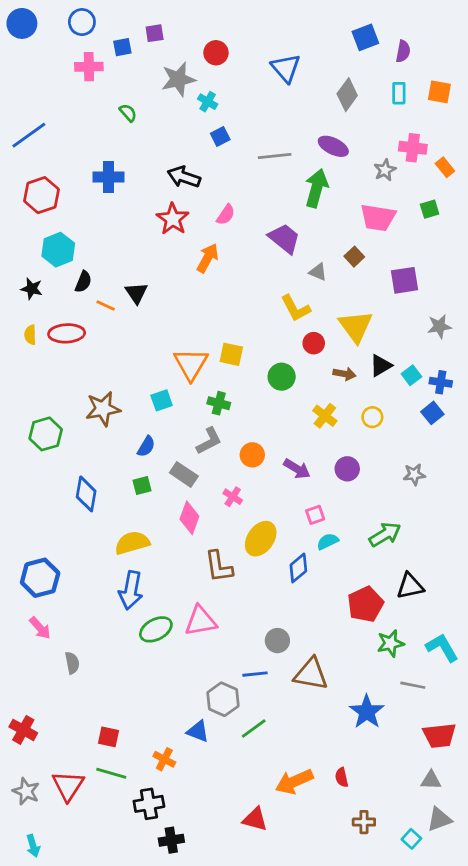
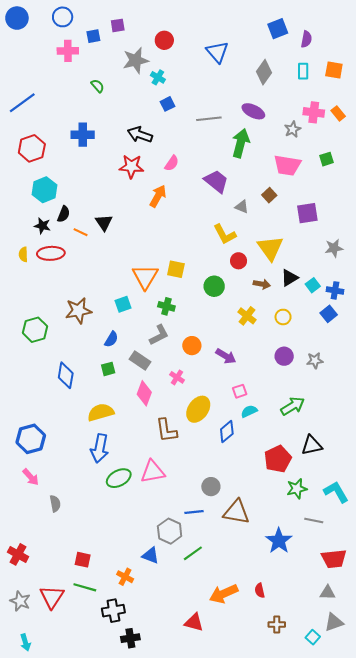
orange rectangle: (445, 167) -> (338, 113), moved
red star: (173, 219) -> (131, 166), turned -30
black star: (32, 289) -> (42, 226), moved
purple circle: (347, 469) -> (284, 356), moved

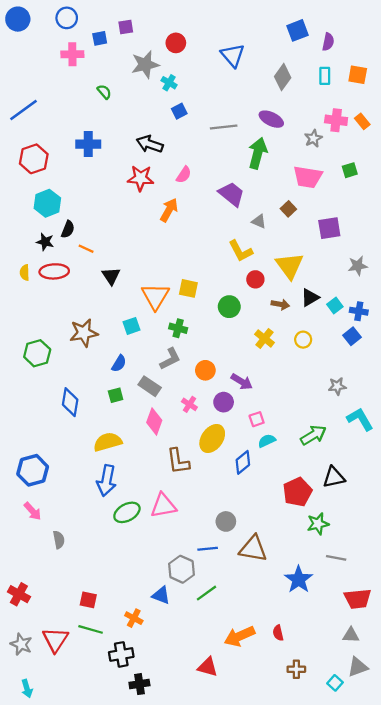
black triangle: (104, 223) -> (111, 276), moved
purple circle: (284, 356) -> (224, 402), moved
cyan L-shape: (336, 492) -> (360, 419), moved

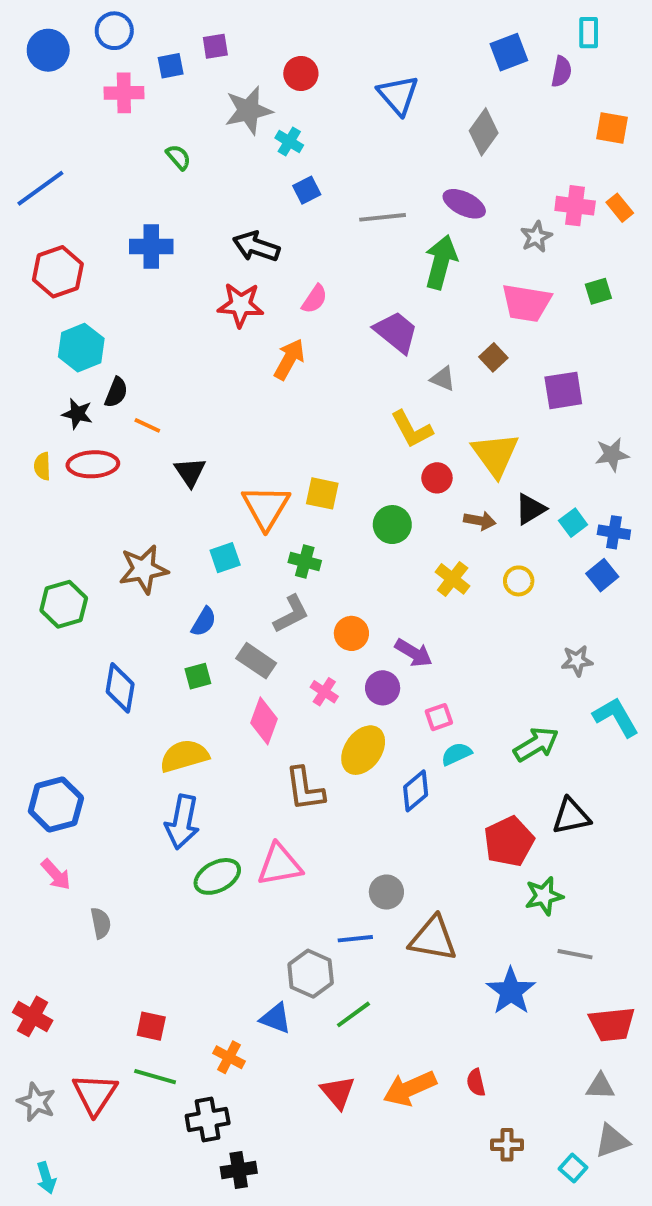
blue circle: (18, 19) -> (48, 50), moved
cyan rectangle: (325, 76) -> (589, 33), moved
red triangle: (208, 667) -> (338, 1092), moved, turned 35

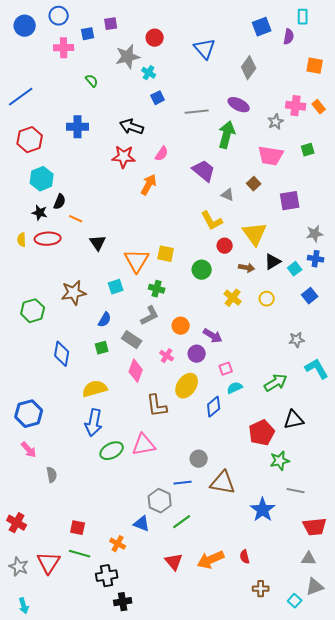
blue cross: (614, 532) -> (316, 259), moved

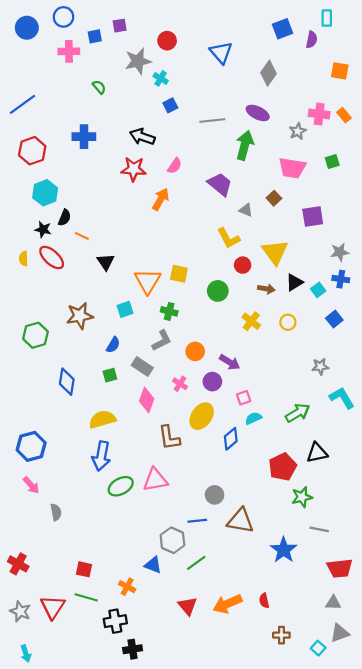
red ellipse: (48, 239) -> (52, 258), turned 45

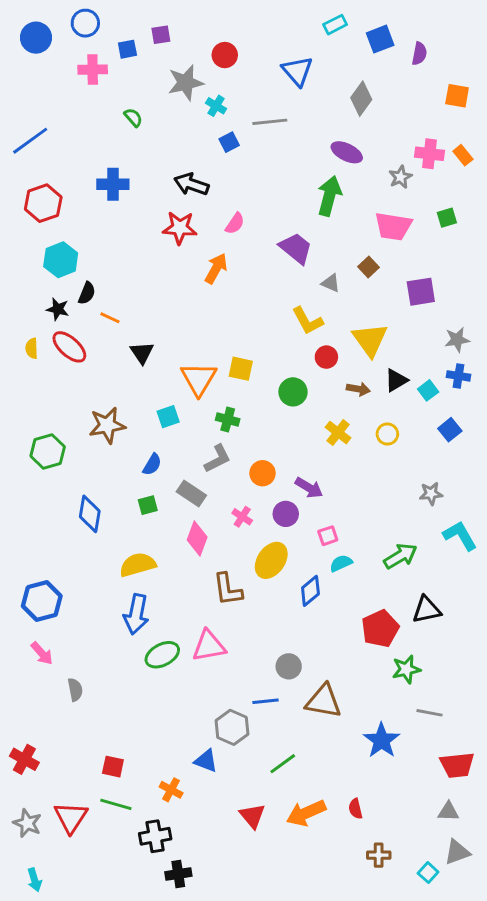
cyan rectangle: (327, 18) -> (335, 25), moved, turned 63
gray line: (212, 121) -> (270, 122), moved
green line: (196, 563) -> (283, 764), moved

